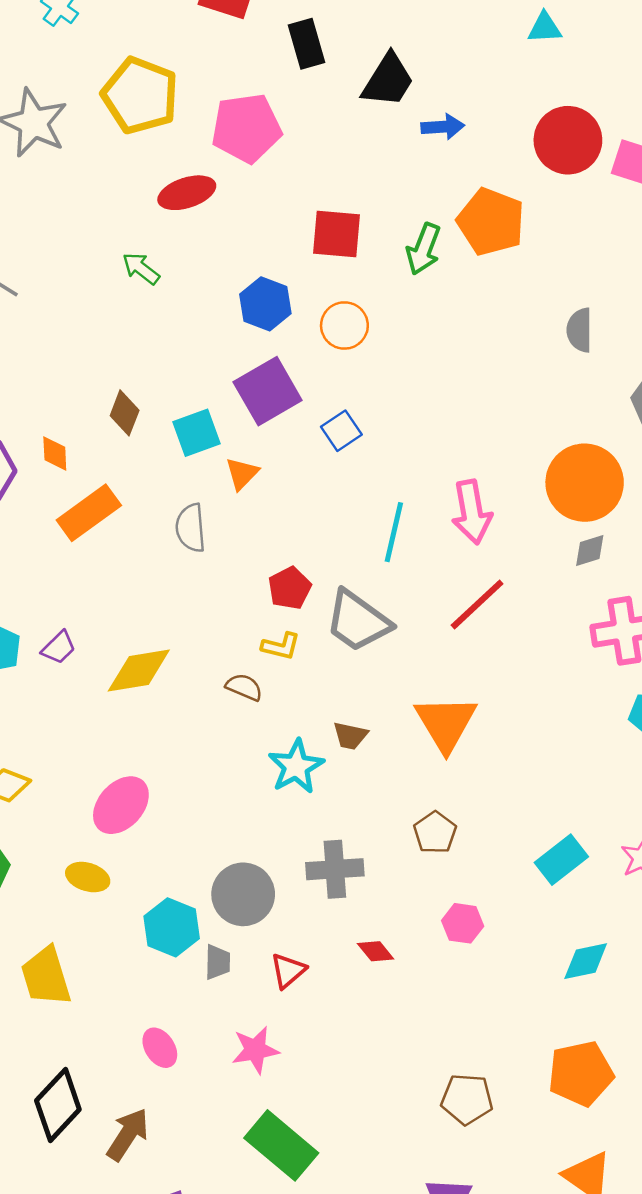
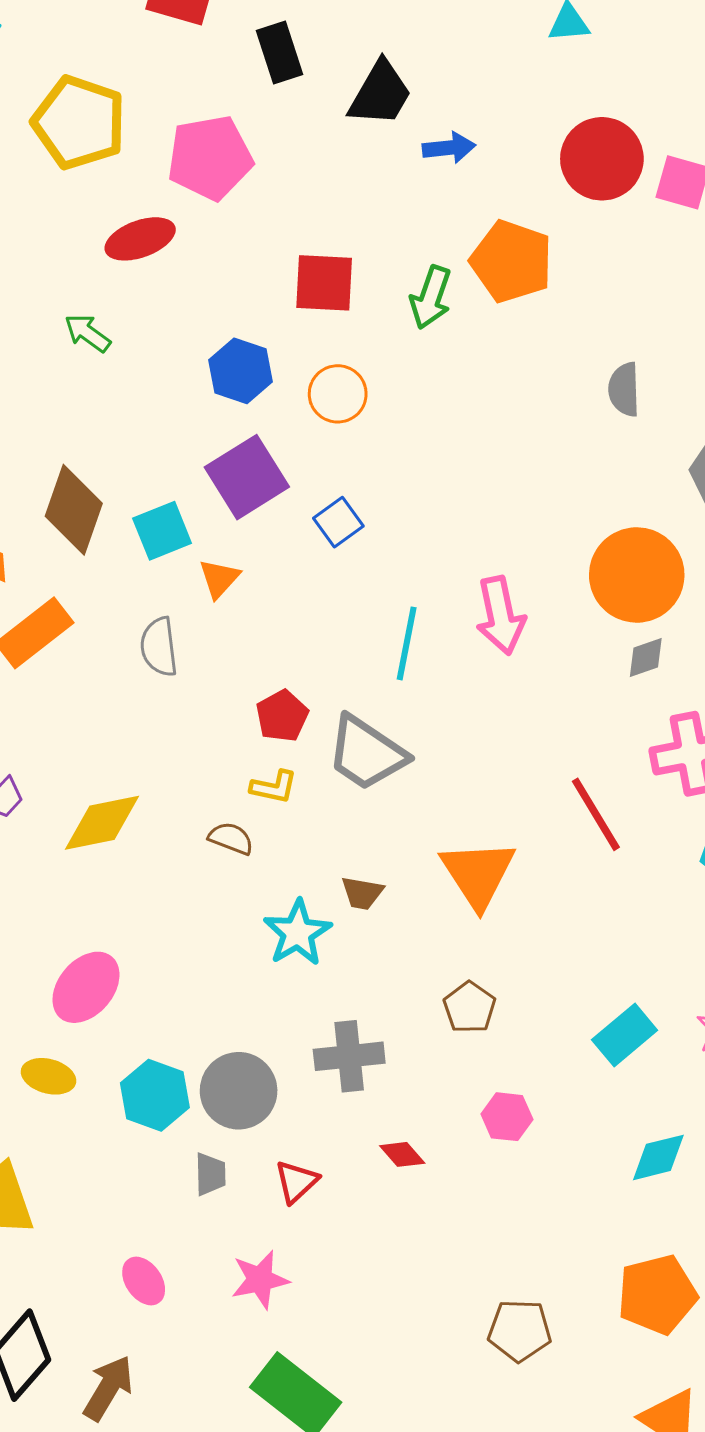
brown diamond: (125, 413) -> (74, 510), size x1.6
red line: (477, 604) -> (596, 814), moved, turned -76
cyan hexagon: (172, 927) -> (155, 1095), moved

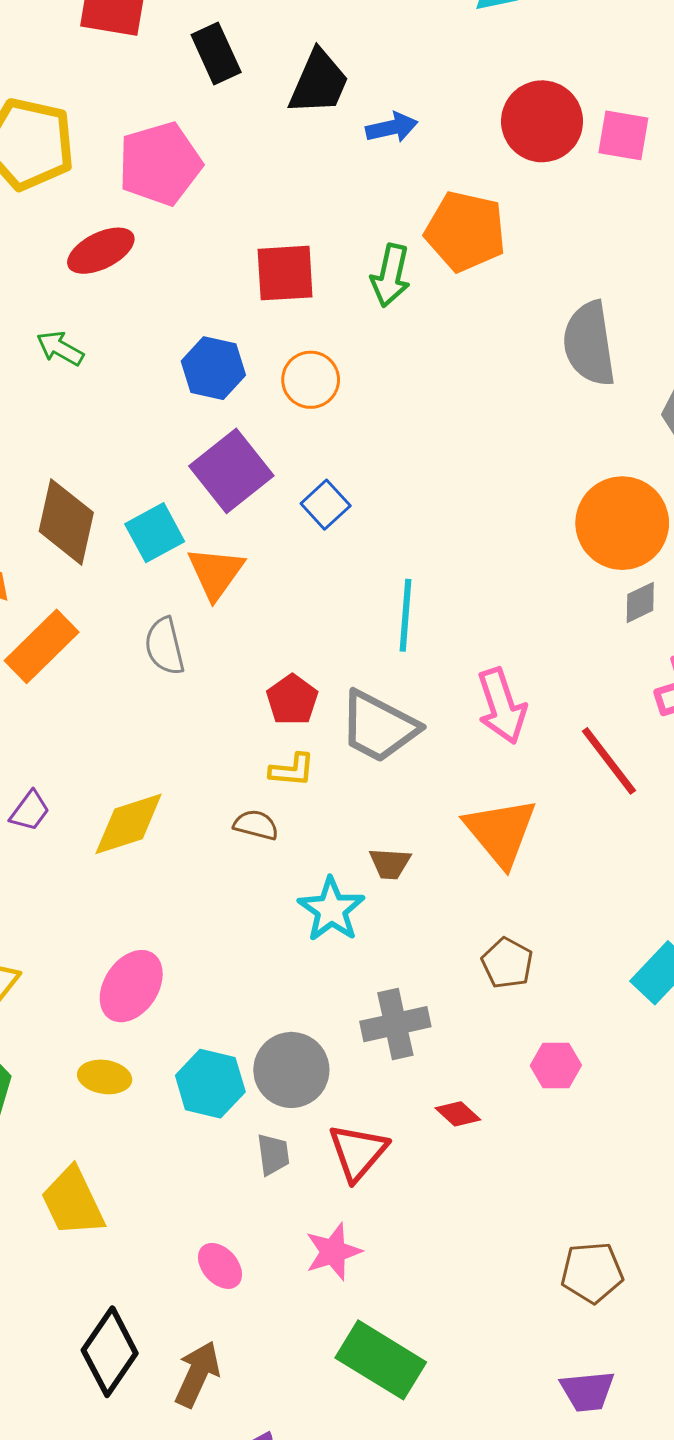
gray semicircle: (624, 389) -> (589, 344), size x1.6
orange triangle: (219, 578) -> (216, 573), size x1.4
pink arrow: (500, 616) -> (502, 706), moved
red triangle: (296, 1182) -> (358, 1152), size x1.4

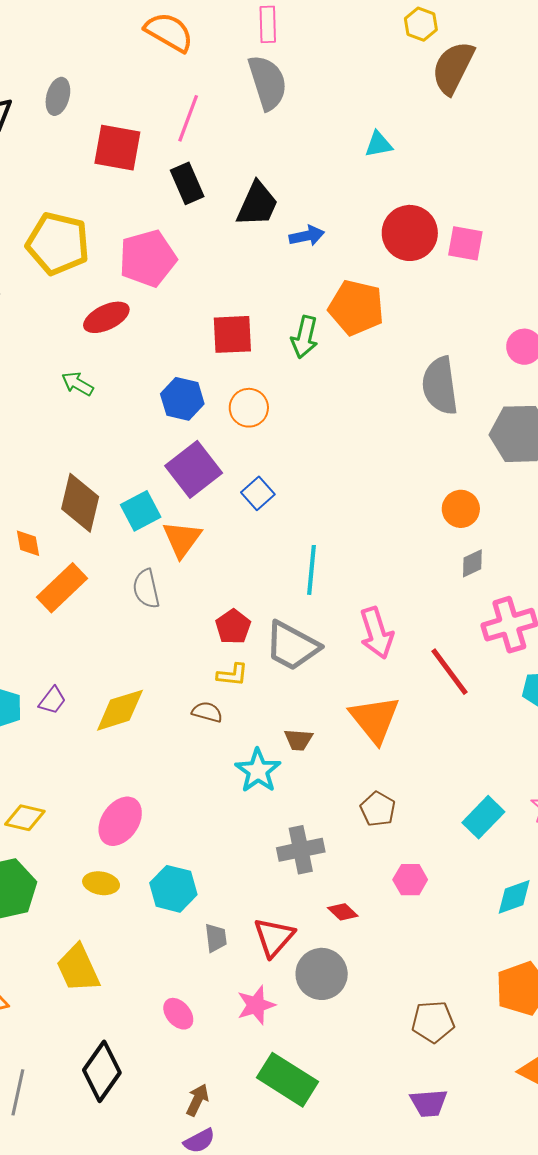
orange circle: (622, 523) -> (461, 509), size x0.6
gray circle: (291, 1070) -> (322, 974), moved
brown arrow: (197, 1374) -> (197, 1100), moved, size x0.7

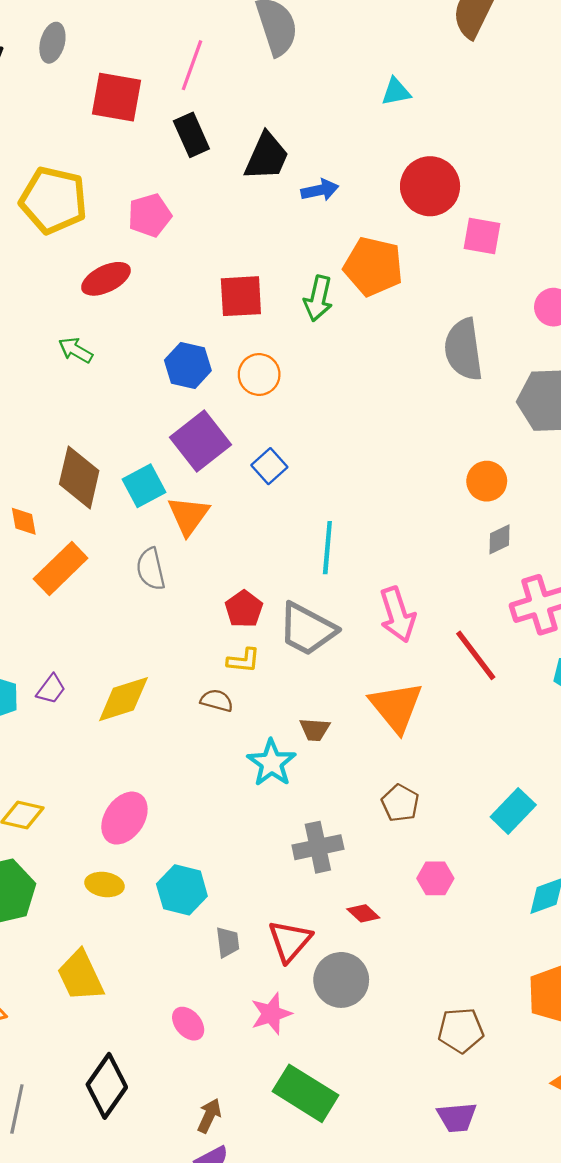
pink square: (465, 243) -> (482, 236), moved
pink pentagon: (148, 258) -> (150, 215), size x0.7

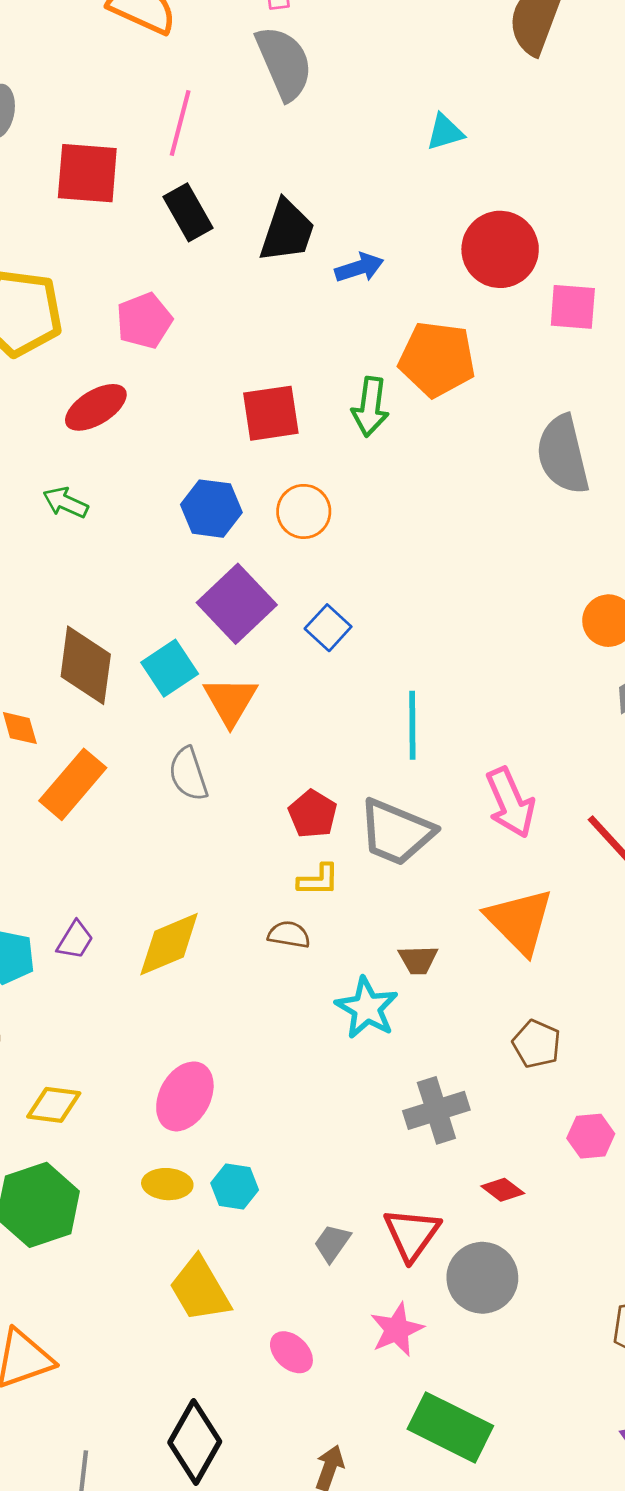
cyan hexagon: (182, 890) -> (235, 1187), moved, size x0.7
gray trapezoid: (228, 942) -> (332, 1243), turned -132
yellow trapezoid: (80, 976) -> (200, 1289), moved

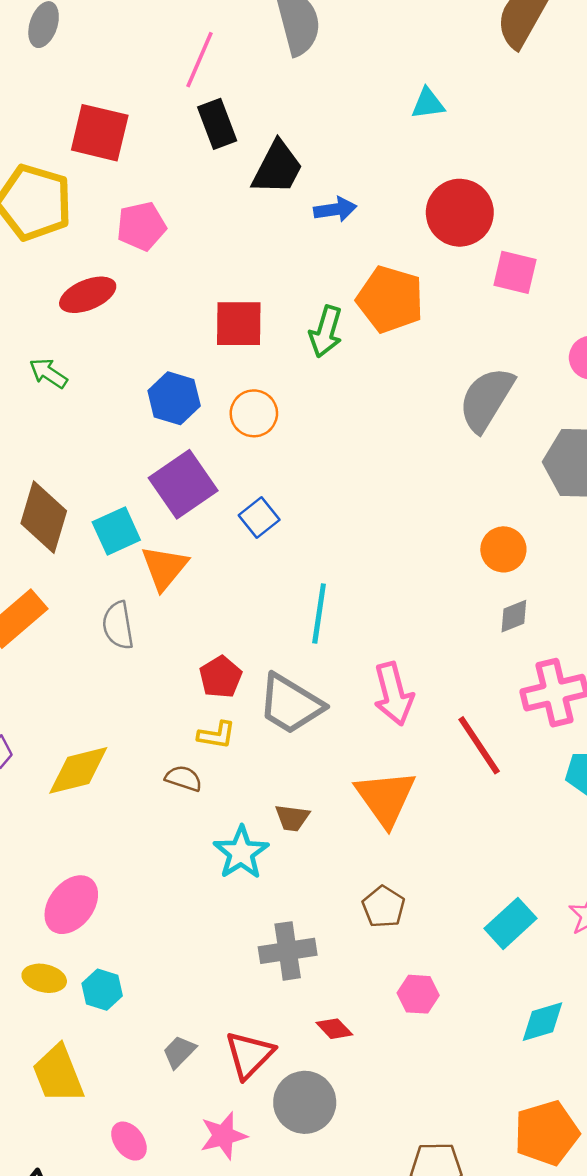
red square: (87, 173) -> (100, 133), moved
black rectangle: (188, 212) -> (217, 124), moved
gray semicircle: (563, 455) -> (486, 399), turned 36

